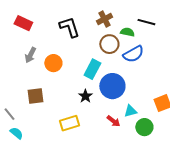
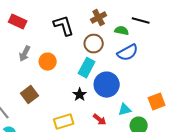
brown circle: (109, 44) -> (94, 44), moved
brown square: (35, 96) -> (30, 95), turned -30
red arrow: (113, 121) -> (100, 120), moved

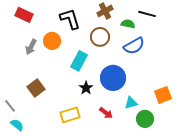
orange circle: (48, 62) -> (52, 41), moved
cyan rectangle: (87, 68) -> (79, 61), moved

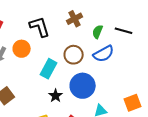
black line: (147, 14) -> (124, 31), moved
green semicircle: (128, 24) -> (98, 32), turned -80
brown circle: (100, 37) -> (74, 55), moved

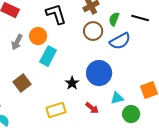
brown circle: (74, 55) -> (93, 31), moved
cyan rectangle: (49, 69) -> (48, 56), moved

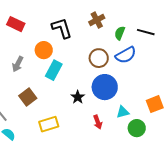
brown circle: (93, 31) -> (99, 58), moved
gray arrow: (17, 42) -> (18, 64), moved
red arrow: (92, 108) -> (98, 122), turned 32
yellow rectangle: (56, 110) -> (49, 124), moved

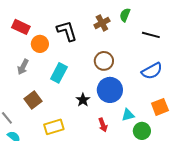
green semicircle: (120, 33) -> (125, 15), moved
orange circle: (44, 50) -> (40, 44), moved
blue semicircle: (126, 55) -> (152, 71), moved

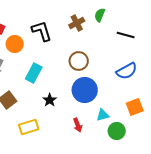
black star: (83, 100) -> (50, 100), moved

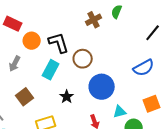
black L-shape: (42, 31) -> (59, 43), moved
black line: (126, 35) -> (153, 33), moved, turned -66
brown circle: (79, 61) -> (83, 59), moved

